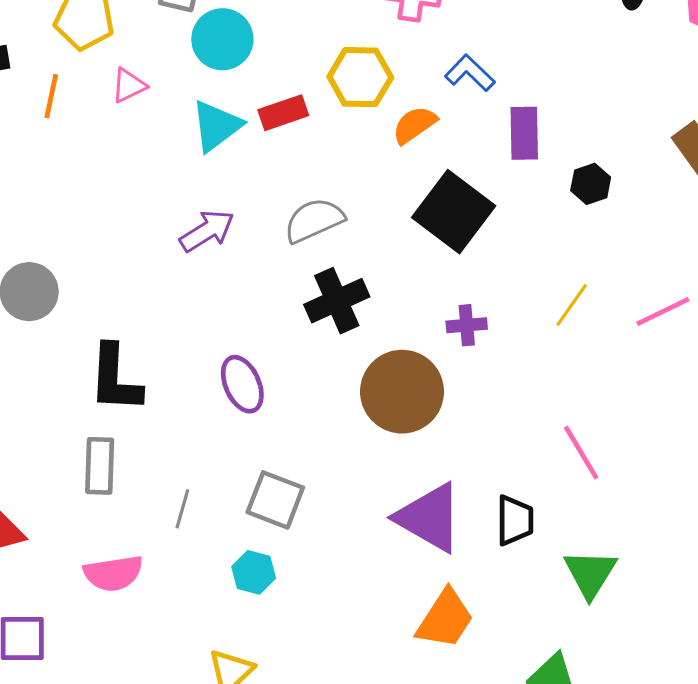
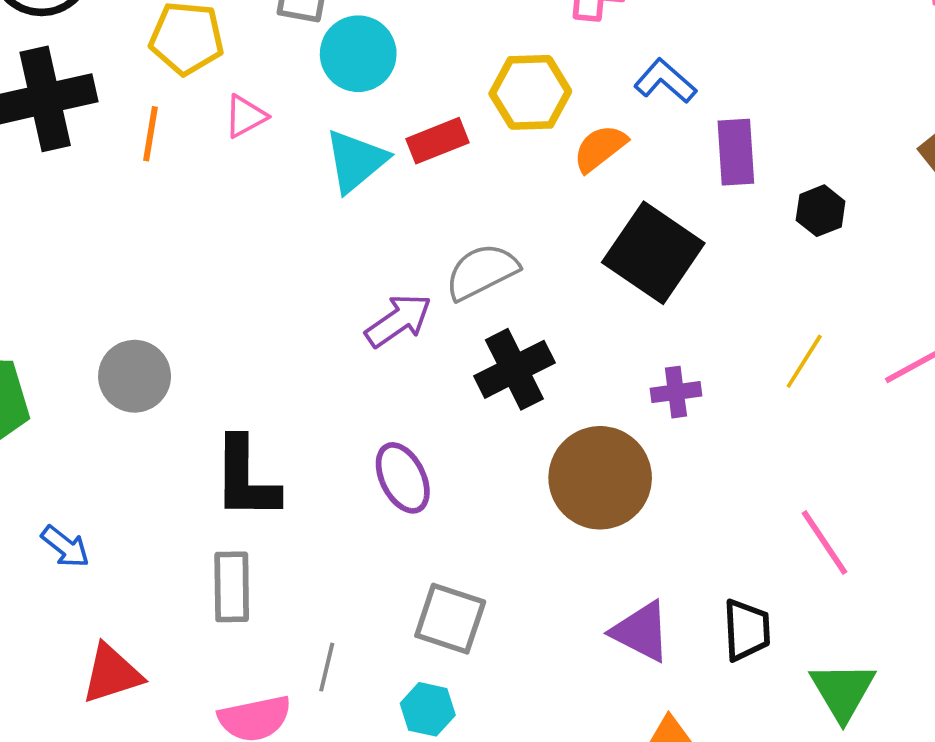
purple arrow: (207, 231) -> (398, 321), moved
gray line: (182, 509) -> (327, 667), moved
purple triangle: (429, 518) -> (641, 632), size x0.7

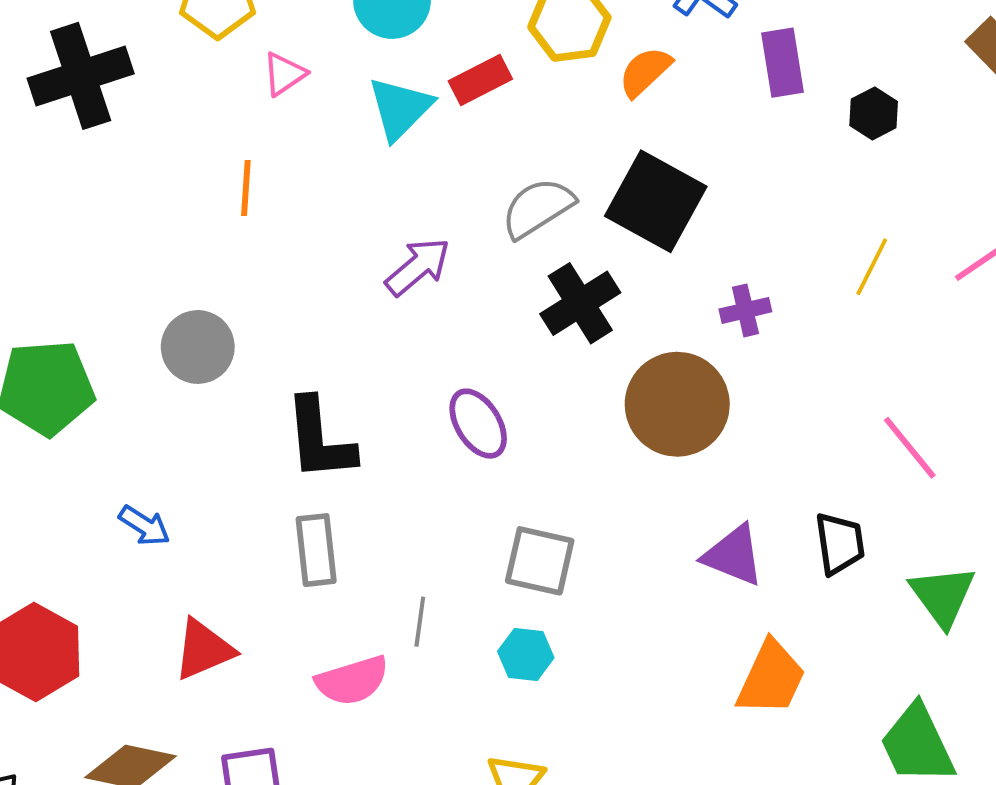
orange line: (150, 134) -> (246, 188), moved
black square: (653, 253) -> (656, 201), moved
purple arrow: (398, 321) -> (418, 267), moved

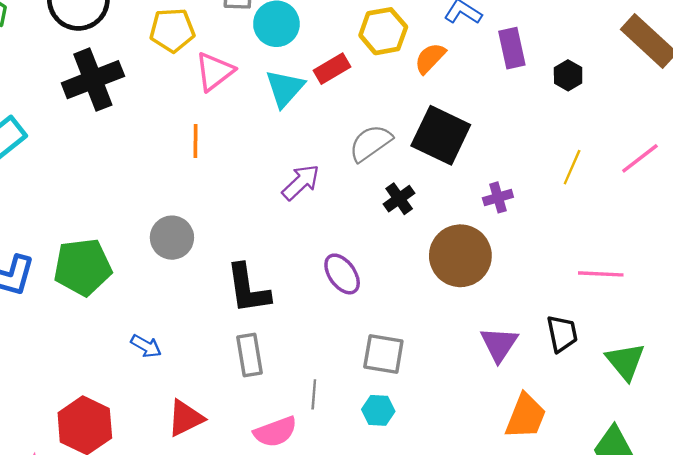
pink triangle: (284, 74) -> (215, 72), size x1.5
black cross: (580, 303) -> (399, 199), size x0.7
pink line: (910, 448) -> (601, 274), turned -45
purple triangle: (733, 555) -> (499, 344), turned 45

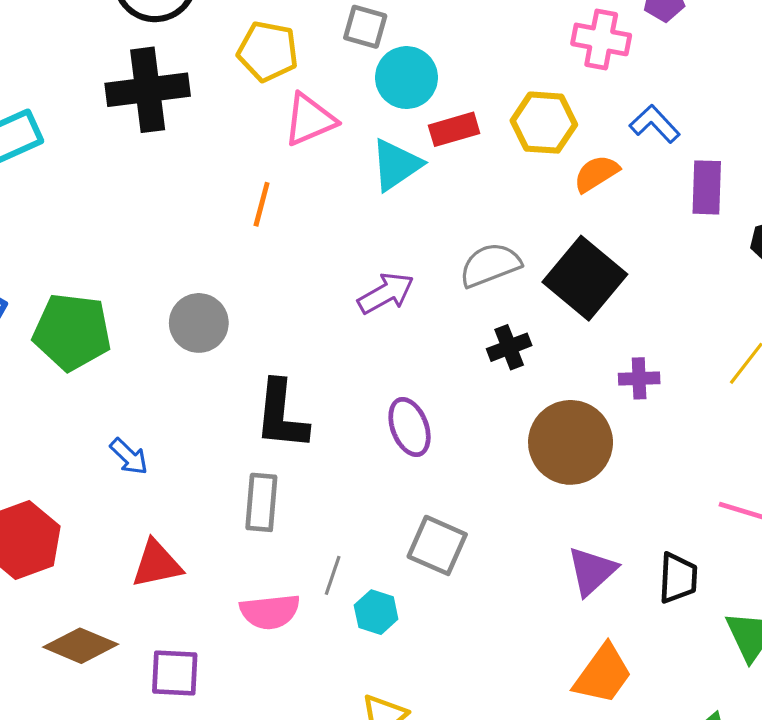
red rectangle: (332, 69) -> (454, 129), moved
cyan hexagon: (378, 410) -> (376, 612), moved

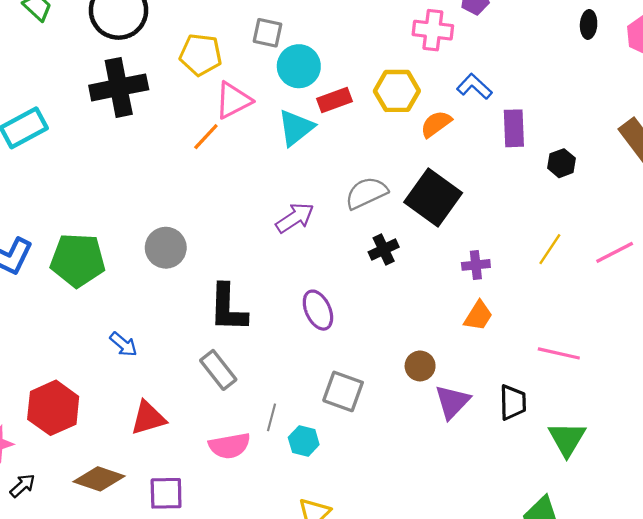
orange line: (262, 204) -> (206, 137), moved, turned 32
brown circle: (571, 442) -> (420, 366), moved, size x0.5
gray rectangle: (261, 502) -> (218, 370), turned -39
orange trapezoid: (603, 674) -> (478, 316), moved, size x0.7

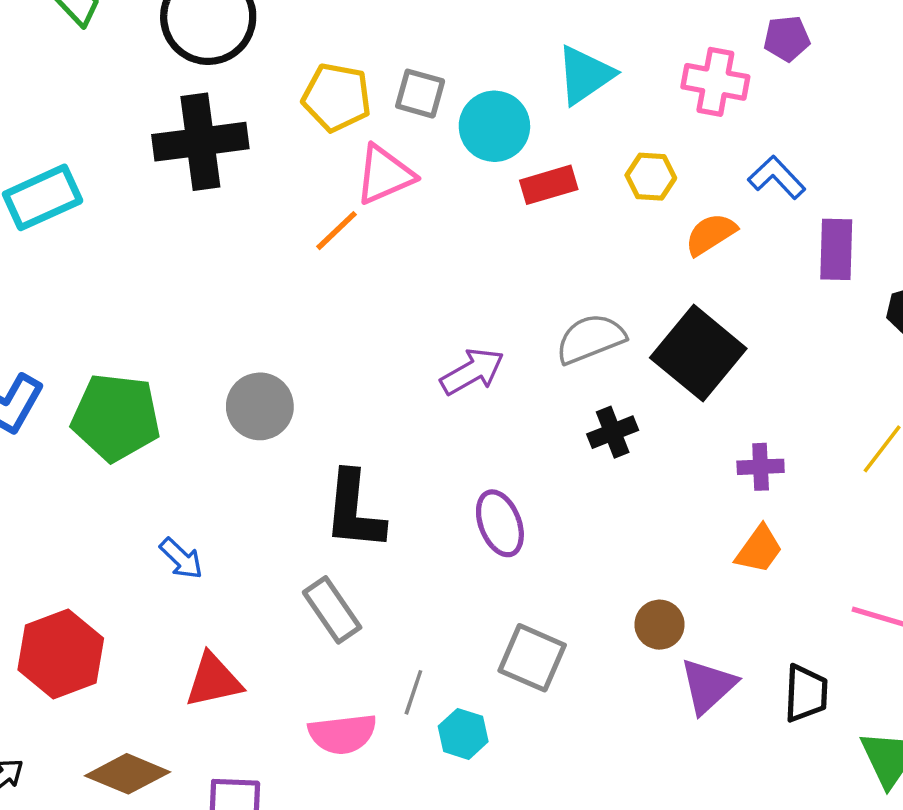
gray square: (267, 33) -> (420, 94), moved
yellow hexagon: (397, 91) -> (651, 177), size x0.7
cyan triangle: (296, 128) -> (585, 75), moved

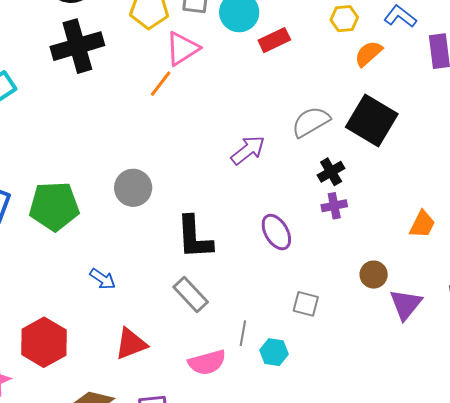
yellow hexagon: (651, 177) -> (344, 19), moved
purple cross: (761, 467) -> (334, 206), moved
gray square: (532, 658) -> (306, 304), size x0.7

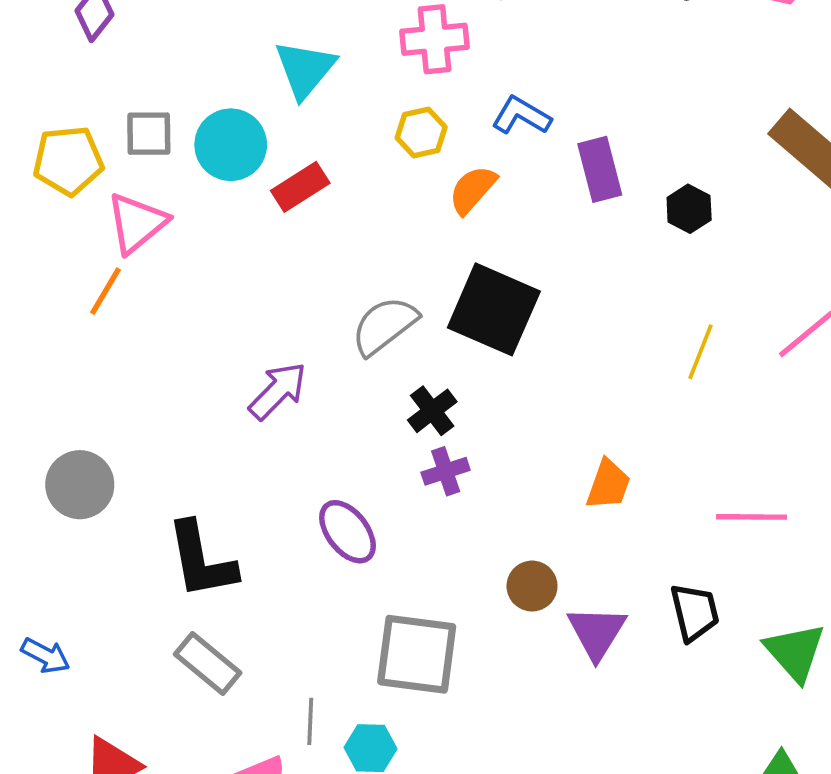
gray square: (306, 304) -> (417, 654), size x1.8

